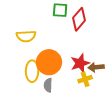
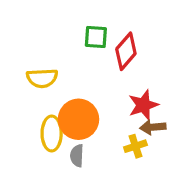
red star: (80, 63) -> (143, 105), moved

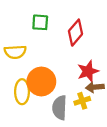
green square: (96, 37) -> (40, 22), moved
gray semicircle: (77, 156) -> (60, 108), moved, size x1.5

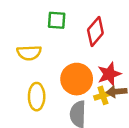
orange circle: (41, 81) -> (77, 79), moved
yellow cross: (82, 101) -> (103, 95), moved

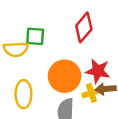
green square: (57, 20) -> (35, 36), moved
red star: (109, 74) -> (98, 71), turned 30

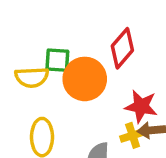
orange circle: (65, 76) -> (85, 79), moved

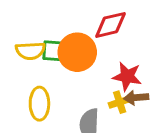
red diamond: (122, 48) -> (111, 25), turned 36
green square: (57, 60) -> (53, 51), moved

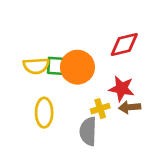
red diamond: (111, 25) -> (124, 44), moved
yellow cross: (120, 102) -> (100, 109), moved

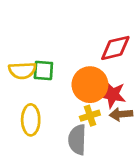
orange circle: (77, 67) -> (90, 85), moved

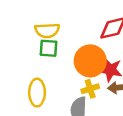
yellow semicircle: (22, 71) -> (47, 31), moved

